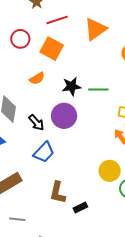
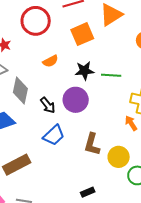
red circle: (20, 39) -> (36, 21), size x1.5
orange square: (52, 49) -> (82, 34), moved, turned 35
brown L-shape: (58, 193) -> (92, 144), moved

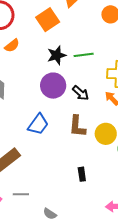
orange semicircle: (50, 61) -> (12, 46), moved
black arrow: (48, 105) -> (81, 93), moved
black rectangle: (88, 192) -> (82, 174), turned -64

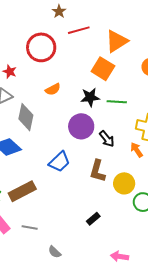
orange square: (48, 20) -> (103, 69), moved, turned -35
orange semicircle: (12, 46) -> (53, 89), moved
black rectangle: (82, 174) -> (93, 219), turned 48

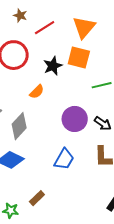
black star: (90, 97) -> (53, 66), moved
gray diamond: (26, 117) -> (19, 126), turned 48
brown rectangle: (22, 191) -> (37, 198), size x0.6

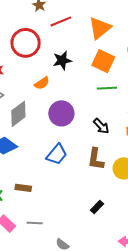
orange square: (79, 58) -> (103, 61), moved
purple circle: (75, 119) -> (61, 113), moved
brown rectangle: (37, 198) -> (23, 188), turned 42

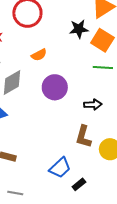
black star: (62, 60) -> (79, 29), moved
black arrow: (101, 126) -> (93, 105), turned -54
blue trapezoid: (57, 154) -> (60, 168), moved

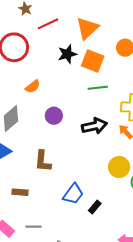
purple circle: (55, 87) -> (54, 116), size x0.7
black arrow: (93, 105) -> (94, 126), size x1.4
brown L-shape: (83, 137) -> (43, 161), moved

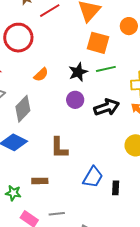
black star: (67, 54) -> (78, 72), moved
purple circle: (54, 116) -> (75, 100), moved
black rectangle: (95, 207) -> (116, 188), turned -32

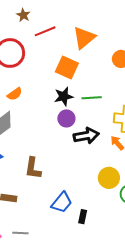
orange square: (98, 43) -> (67, 67), moved
orange semicircle: (41, 75) -> (15, 94), moved
purple circle: (75, 100) -> (66, 118), moved

